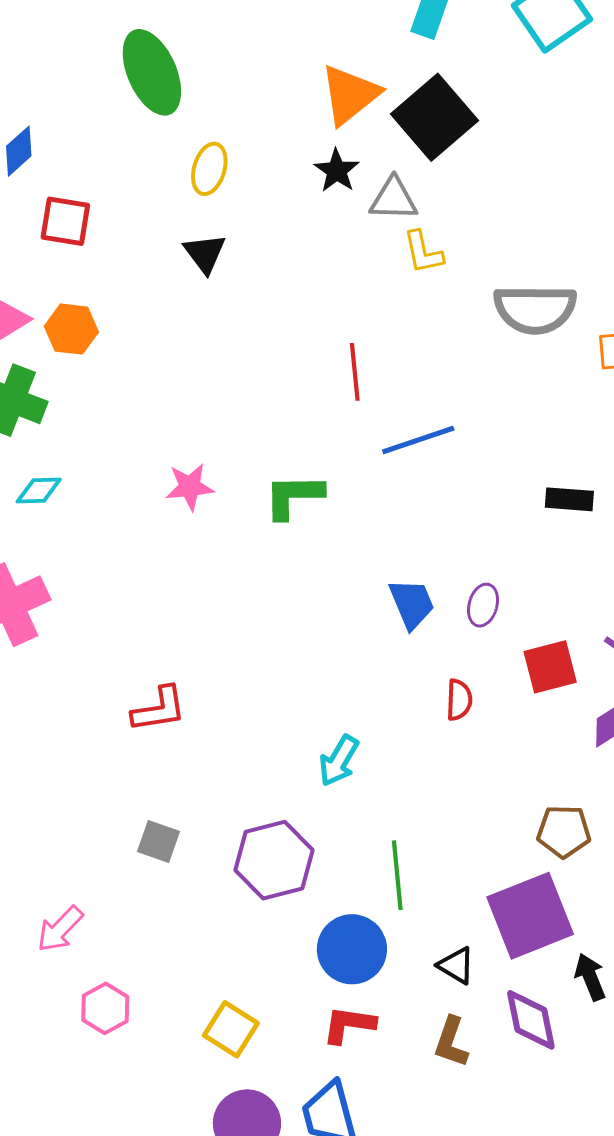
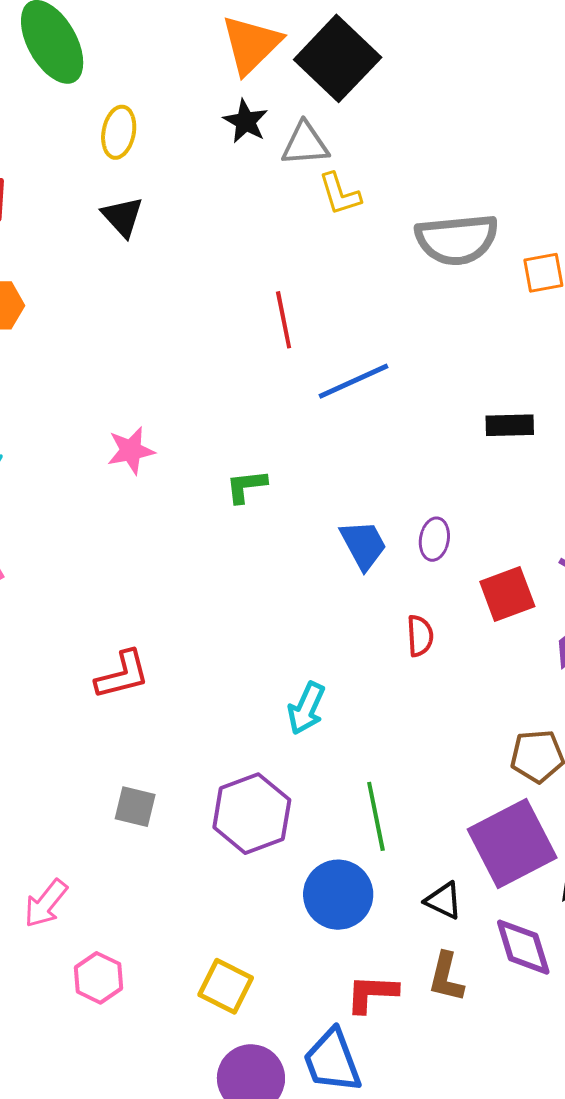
green L-shape: (294, 496) -> (246, 486), moved, size x0.7
red L-shape: (349, 1025) -> (372, 993), moved

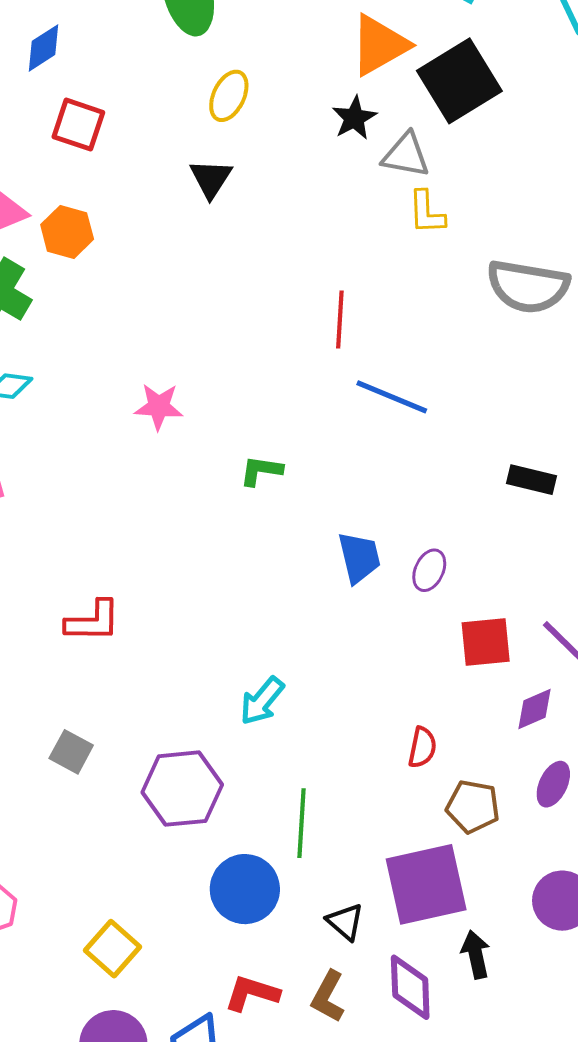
blue line: (354, 381) -> (392, 397), turned 32
red semicircle: (420, 636) -> (422, 747), moved

